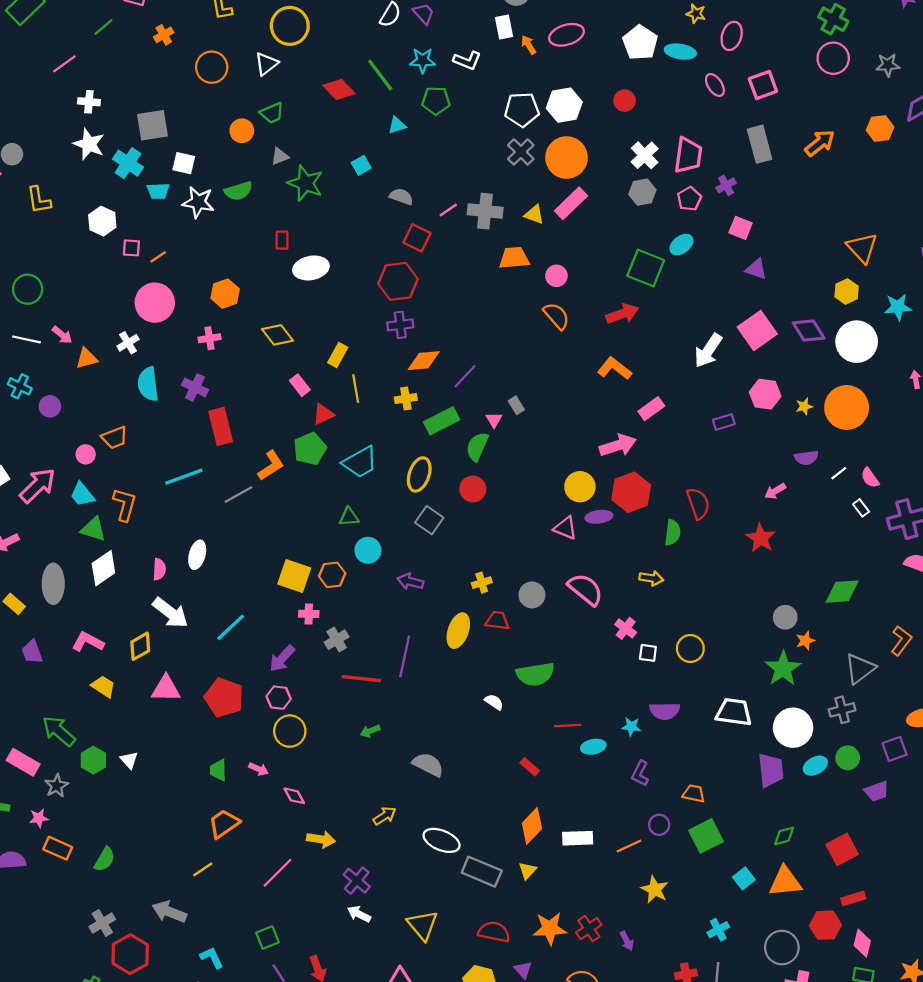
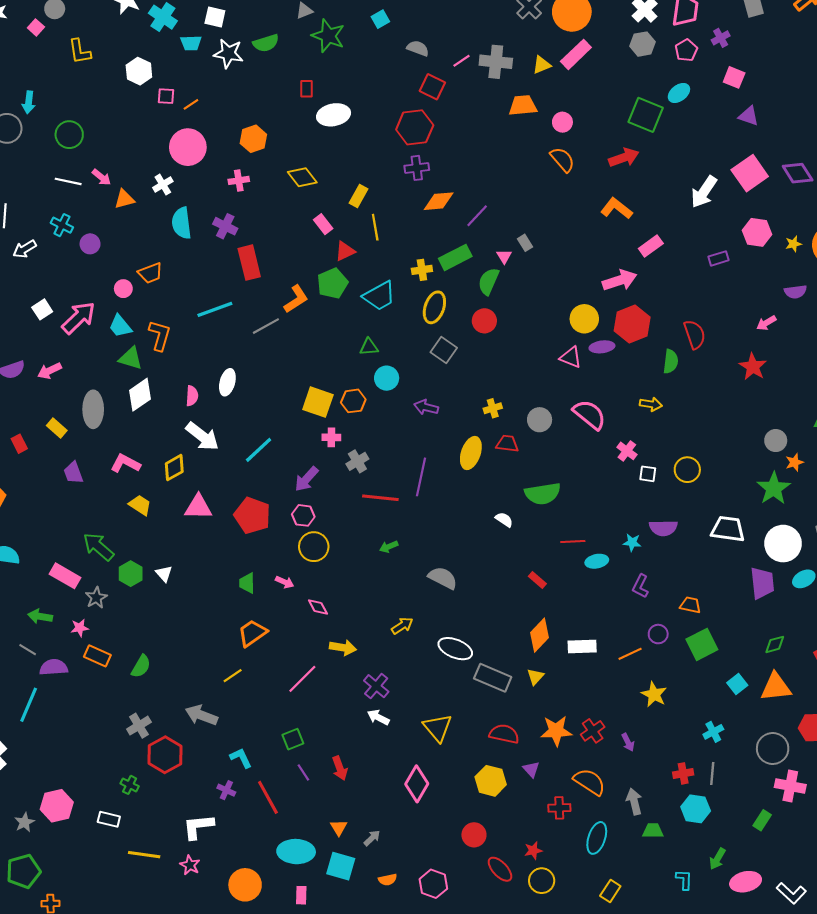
yellow triangle: (534, 214) -> (542, 65), turned -42
yellow cross: (406, 399) -> (422, 270), moved

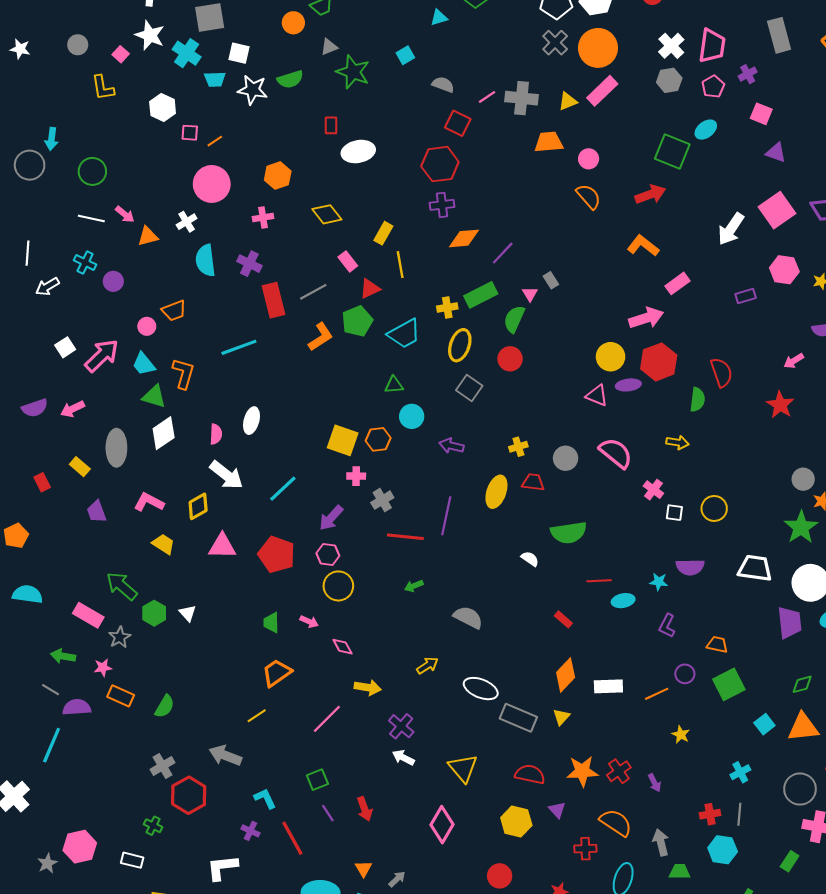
pink square: (36, 27) -> (121, 54), moved
gray line: (266, 326) -> (313, 292), moved
yellow star: (654, 694) -> (681, 735), size x0.7

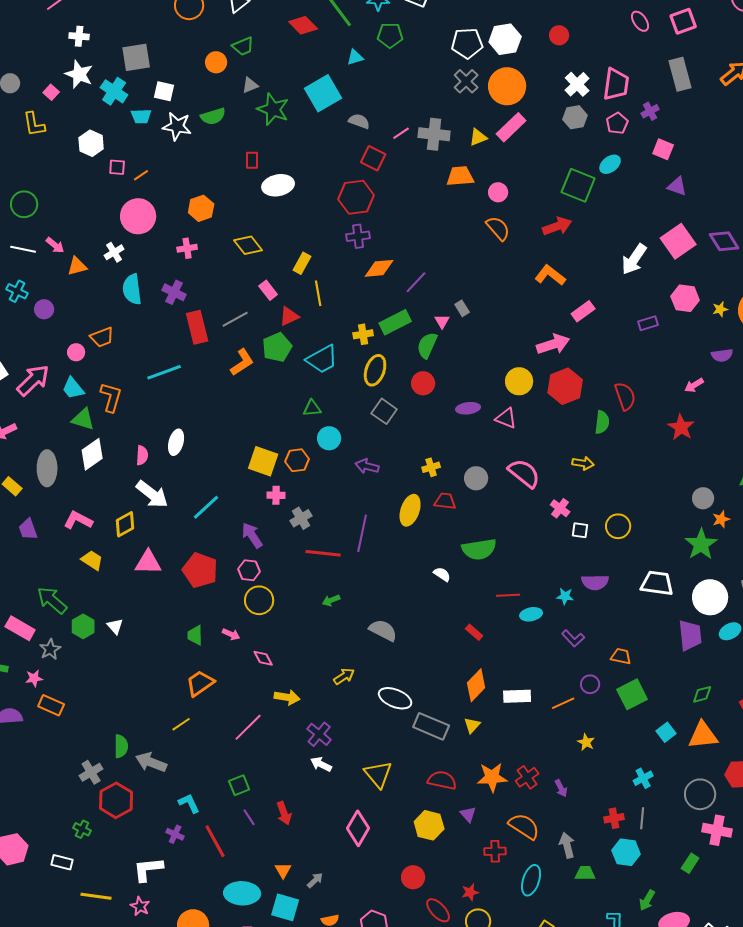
cyan square: (405, 55) -> (323, 93), size x2.0
purple ellipse: (628, 385) -> (468, 408), moved
purple arrow: (331, 518) -> (252, 535), turned 104
purple L-shape: (667, 626) -> (573, 638), turned -70
green semicircle: (165, 706) -> (121, 746), moved, turned -30

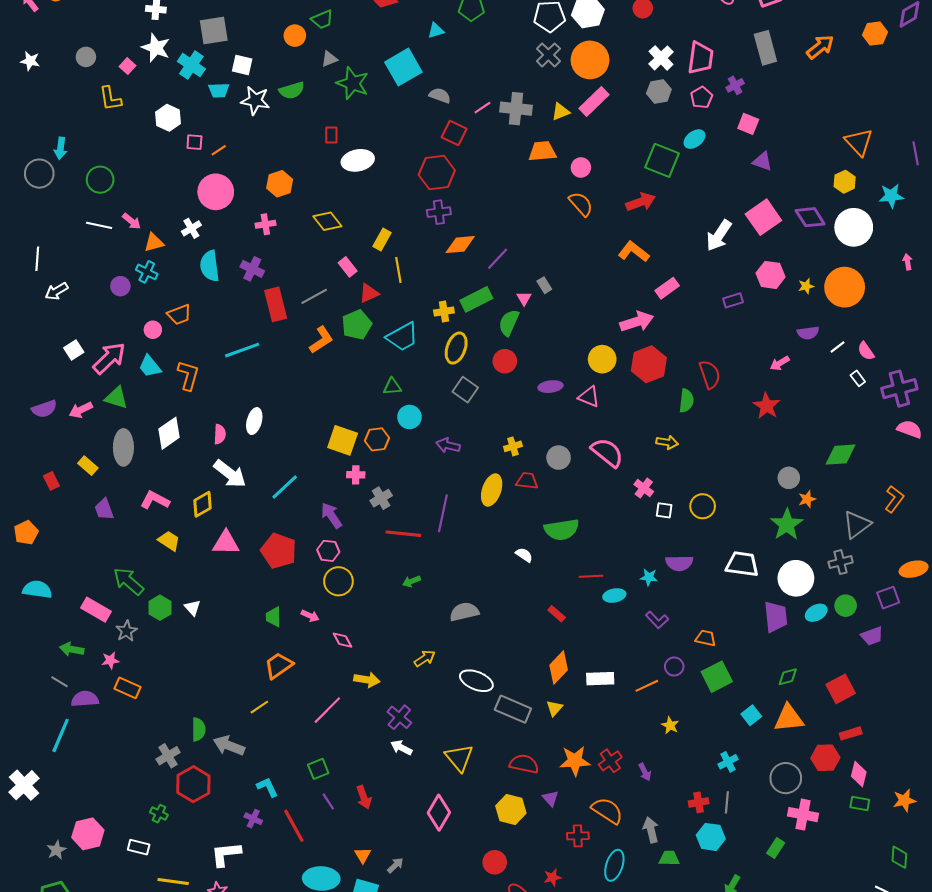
cyan cross: (17, 291) -> (147, 272), moved
green triangle: (83, 419) -> (116, 398), moved
gray semicircle: (383, 630) -> (464, 612), turned -40

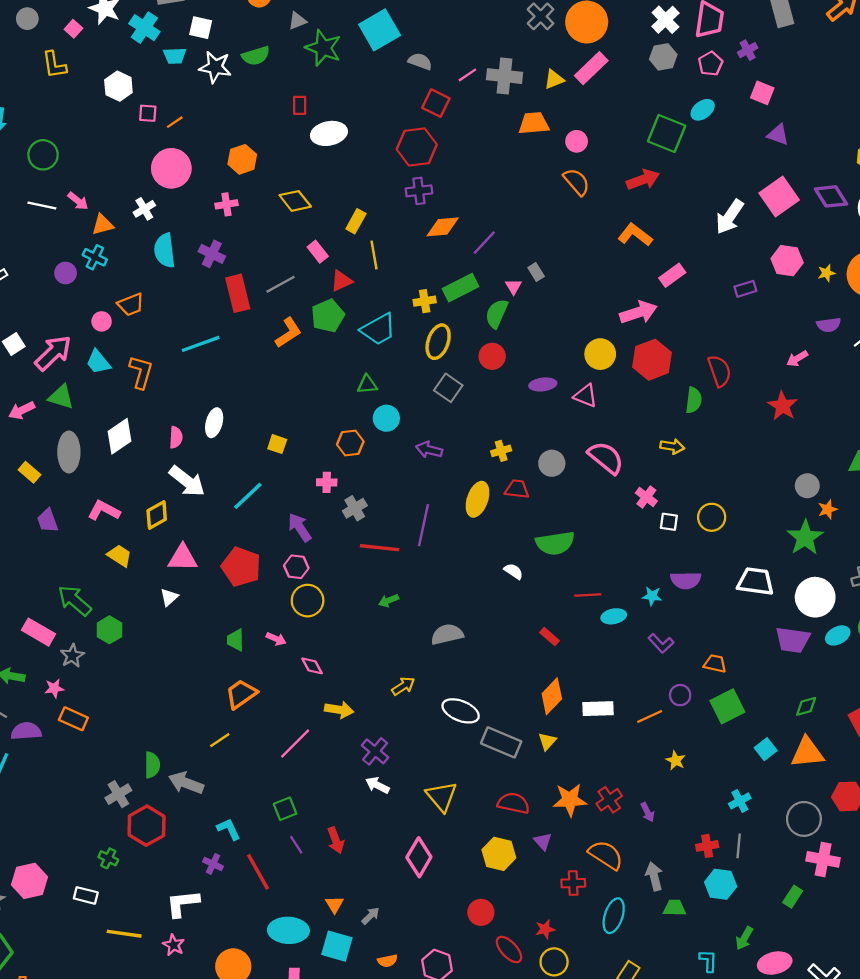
yellow square: (343, 440) -> (277, 444), moved, size x0.6
white triangle: (192, 608) -> (169, 597), moved, turned 30
purple trapezoid: (776, 617) -> (793, 640), turned 104

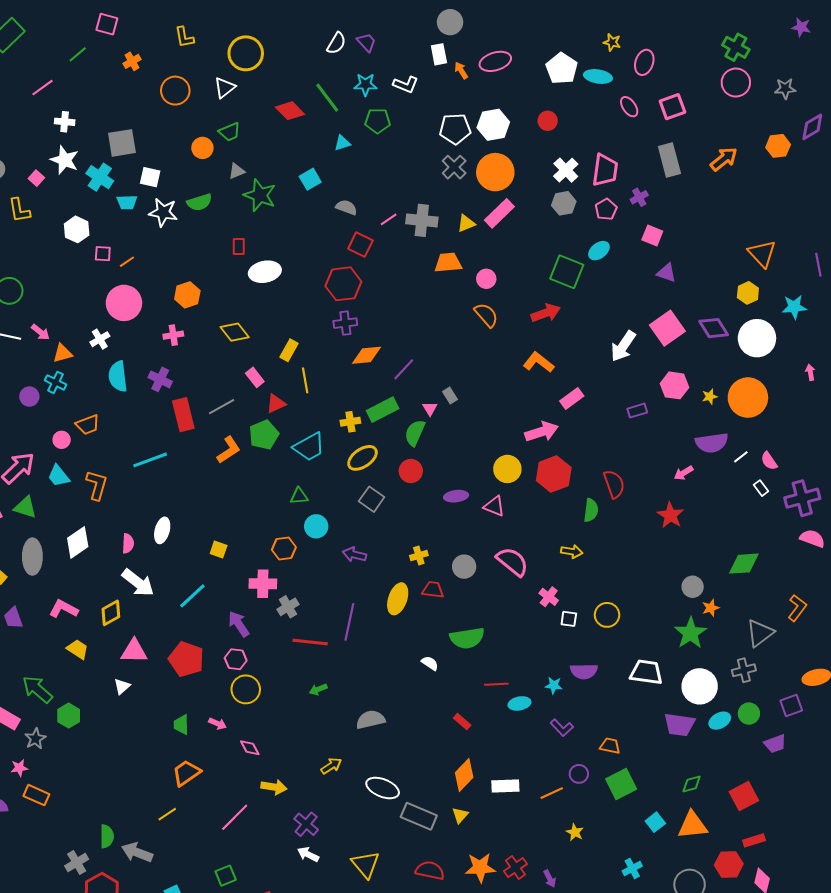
cyan square: (380, 30) -> (310, 179), size x0.6
purple semicircle: (829, 325) -> (712, 443), size x1.5
yellow ellipse: (438, 342) -> (362, 458), turned 36
pink cross: (327, 482) -> (263, 584), size x1.5

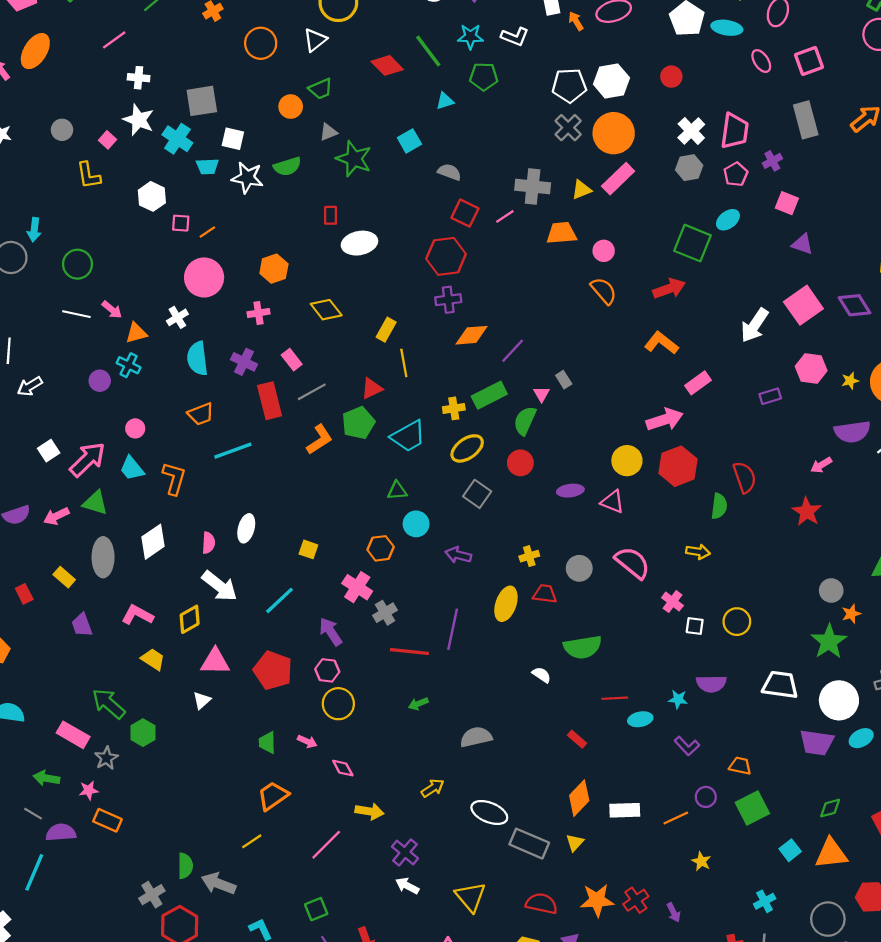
pink line: (389, 219) -> (505, 216), moved
pink rectangle: (255, 377) -> (292, 360), moved
orange trapezoid: (88, 425) -> (201, 414), moved
pink cross: (263, 584) -> (357, 587), turned 32

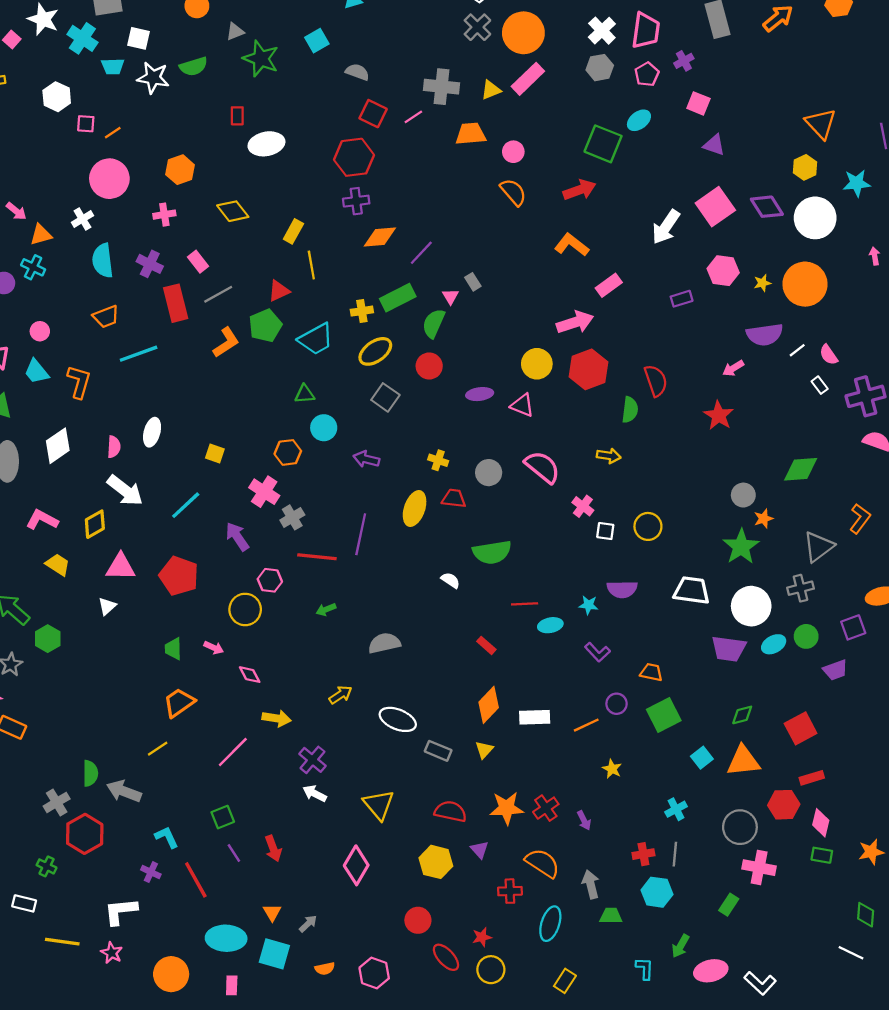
yellow cross: (529, 556) -> (438, 460), turned 36
pink hexagon: (327, 670) -> (270, 580), moved
gray rectangle: (529, 844) -> (438, 751), size x0.7

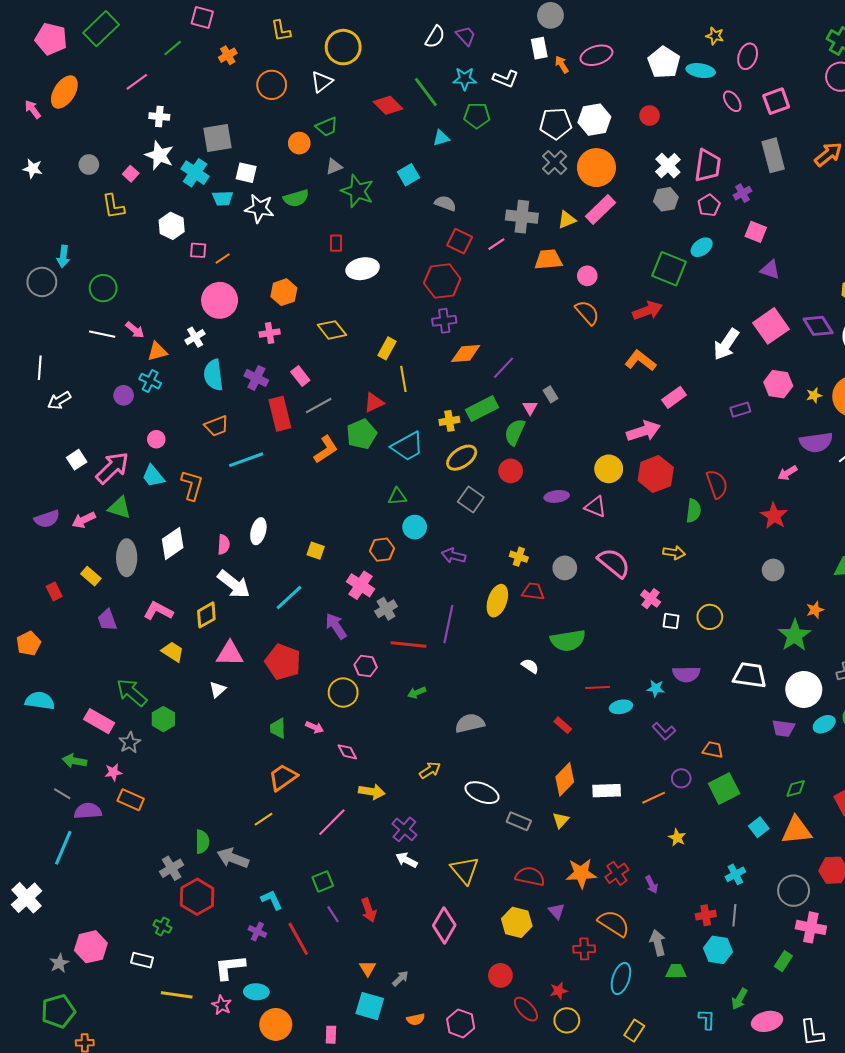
gray circle: (743, 495) -> (773, 570), moved
purple trapezoid: (729, 649) -> (783, 728), size x0.7
cyan ellipse: (226, 938) -> (256, 992), moved, size x0.7
white L-shape: (760, 983) -> (812, 1033), turned 40

